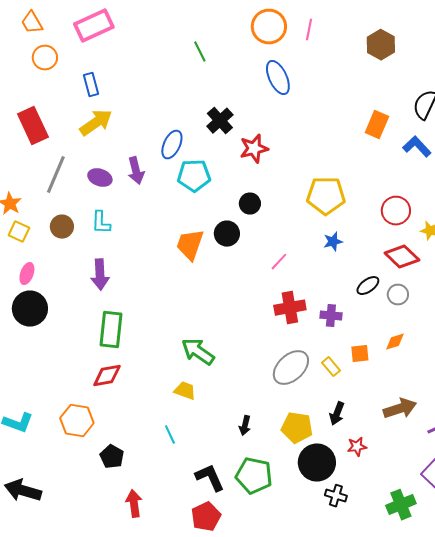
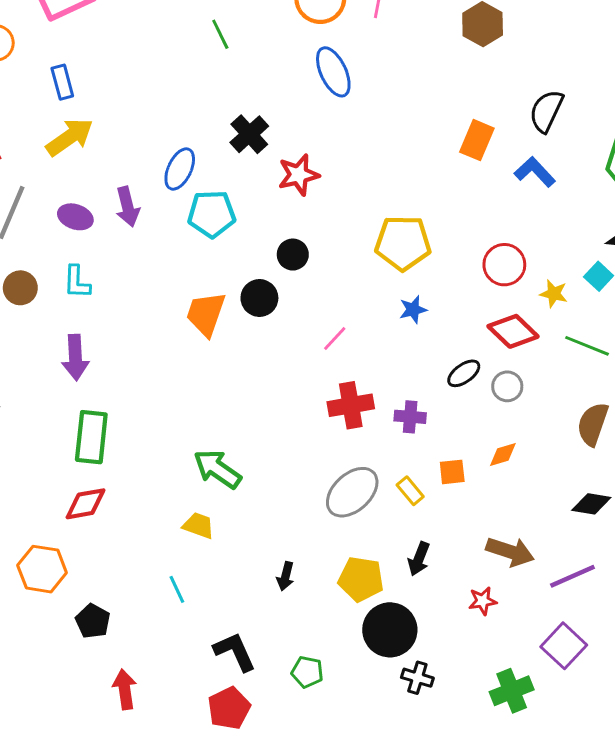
brown arrow: (400, 409) -> (510, 552), turned 36
red star: (357, 447) -> (483, 601), moved
green pentagon: (254, 476) -> (307, 672), moved, size x0.6

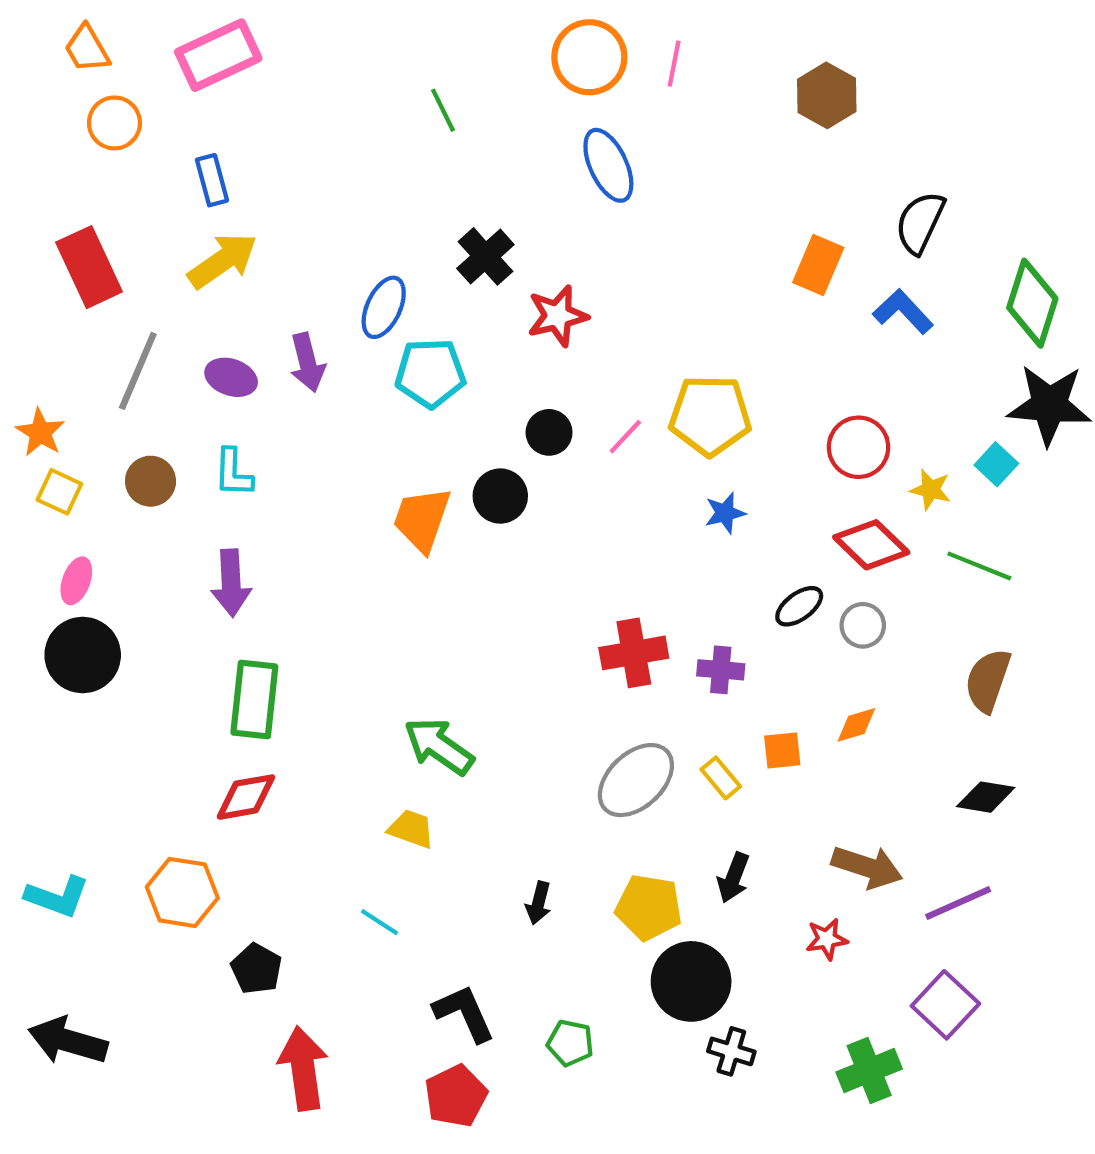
pink line: (335, 339) -> (625, 437), moved
cyan line: (177, 589) -> (379, 922), turned -32
red arrow: (125, 689) -> (303, 1068), size x1.4

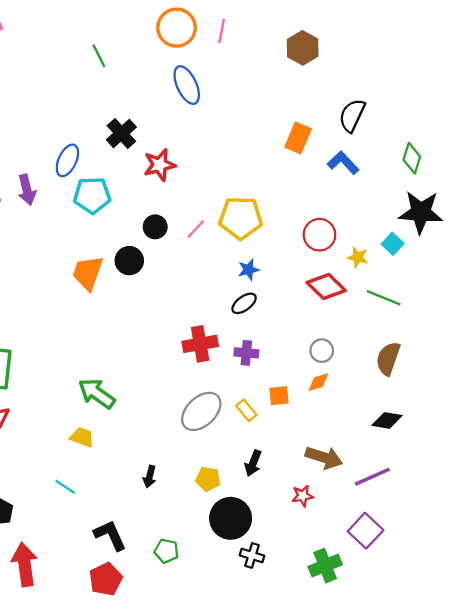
green diamond: (1032, 303) -> (412, 158), size x0.7
black ellipse: (799, 606) -> (244, 303), moved
gray circle: (863, 625) -> (322, 351), moved
yellow pentagon: (649, 907) -> (208, 479), size x0.7

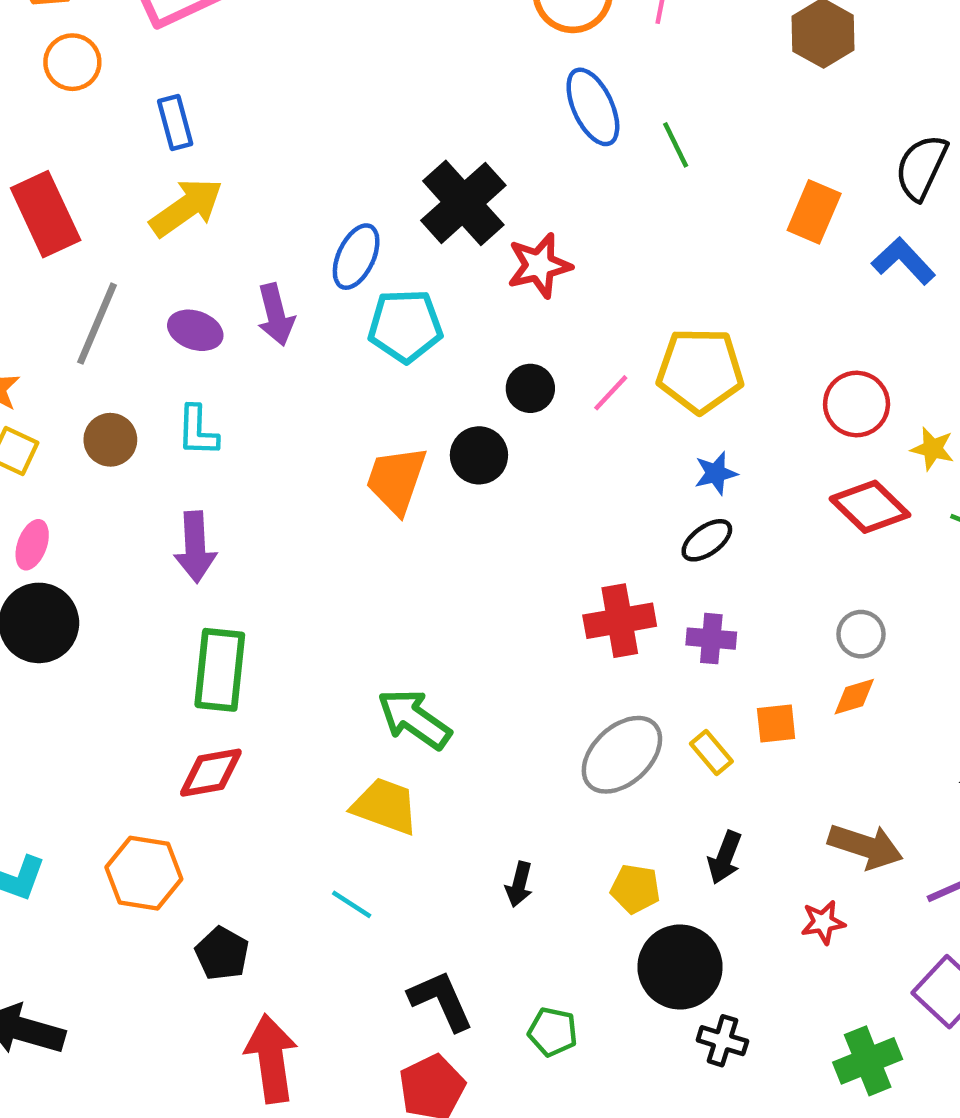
green line: (99, 56) -> (676, 145), moved
black cross: (121, 133) -> (463, 203), size x1.4
yellow trapezoid: (82, 437) -> (385, 806), size x1.4

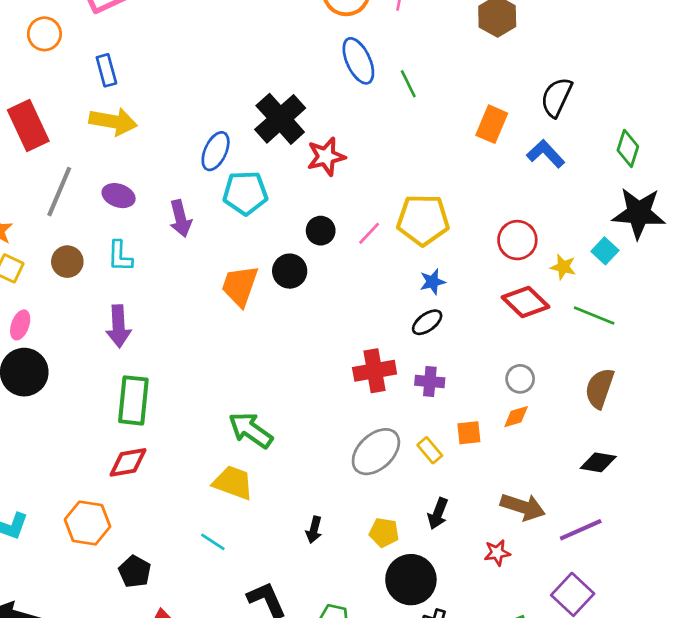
yellow arrow: (186, 207) -> (113, 121), turned 45
purple arrow: (276, 315) -> (181, 218), moved

